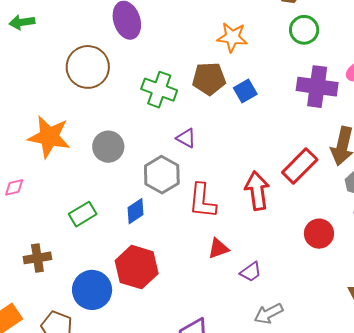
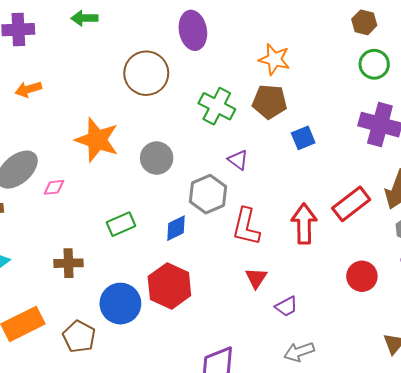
orange star: (232, 37) -> (274, 59), moved
blue square: (245, 91) -> (303, 138), moved
red triangle: (218, 249) -> (256, 278), turned -45

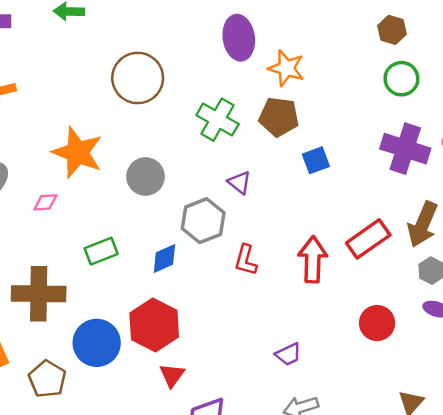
purple ellipse: (193, 30) -> (239, 38), moved
pink diamond: (54, 187) -> (45, 202), moved
red L-shape: (246, 227) -> (246, 260), size x0.7
brown cross: (68, 263) -> (39, 294), size x1.6
red triangle: (256, 278) -> (172, 375), moved

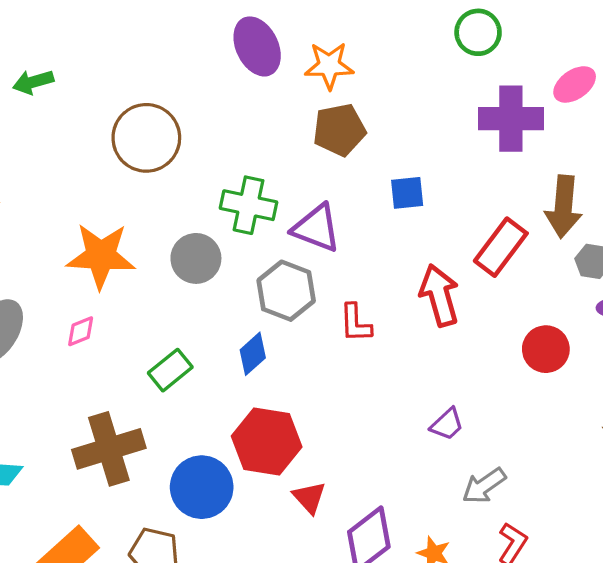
green cross: (218, 120) -> (248, 205), moved
blue square: (316, 160) -> (407, 193), moved, turned 32
purple triangle: (239, 183) -> (316, 228), size x1.6

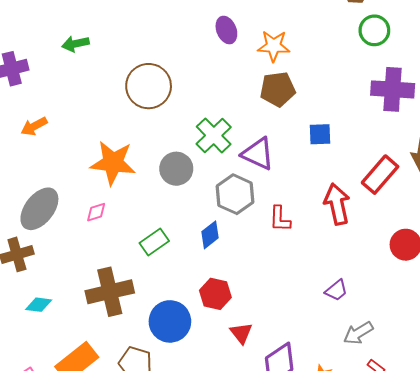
purple ellipse: (257, 46) -> (226, 30), size x0.7
green cross: (248, 205) -> (214, 135), turned 30
red hexagon: (267, 442) -> (215, 294), size x0.7

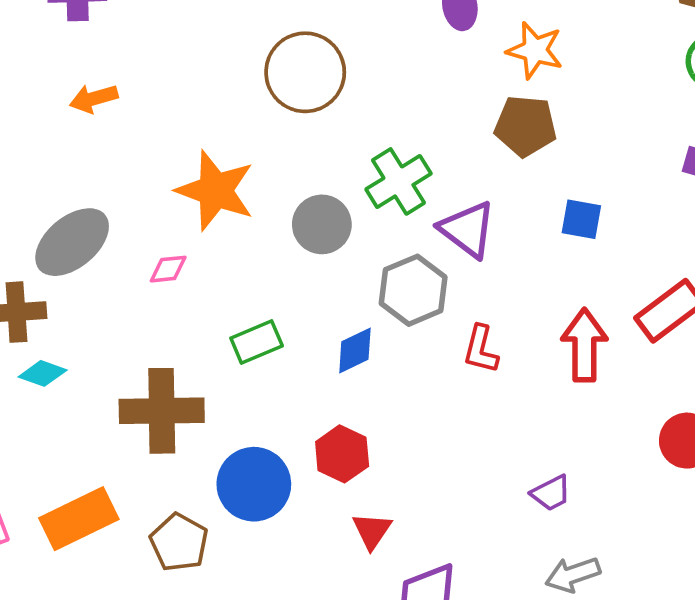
cyan diamond: (39, 305) -> (43, 373), moved

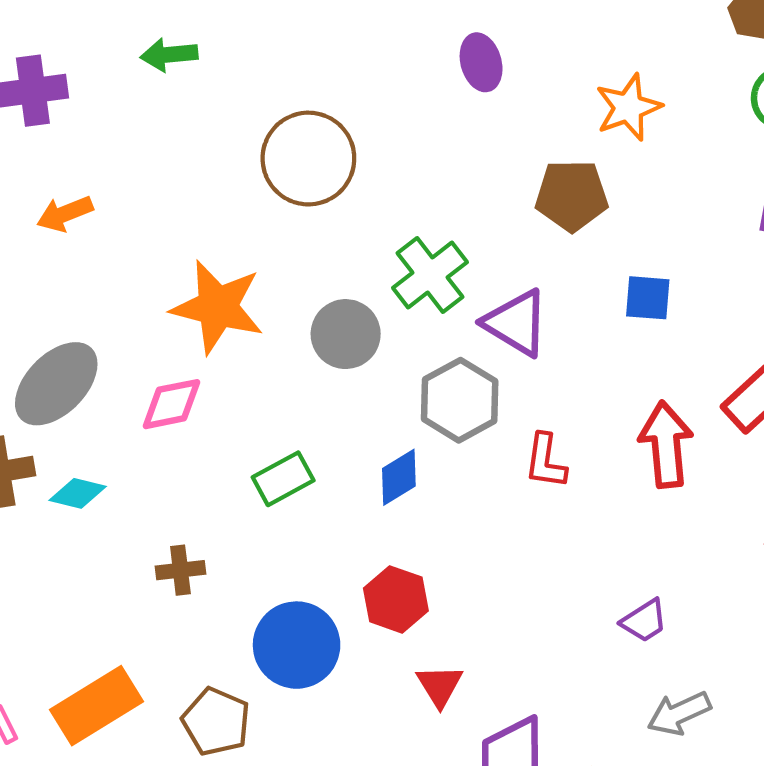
orange star: (535, 50) -> (628, 107), moved, turned -30
pink diamond: (168, 269) -> (171, 404), size x1.4
cyan diamond: (43, 373) -> (78, 493), moved
brown cross: (162, 411) -> (180, 570), size x0.5

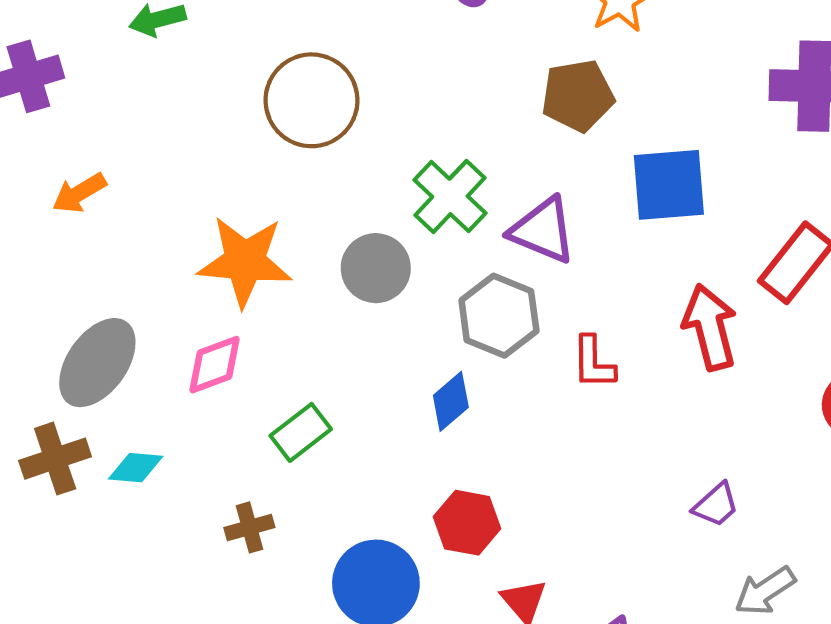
blue square: (648, 298) -> (669, 185), size x1.6
green rectangle: (283, 479) -> (301, 432), moved

